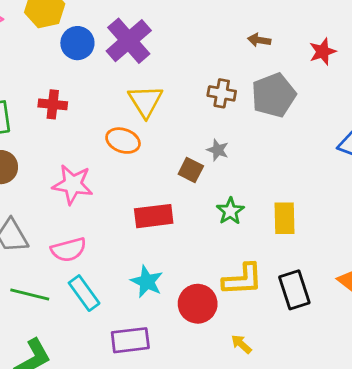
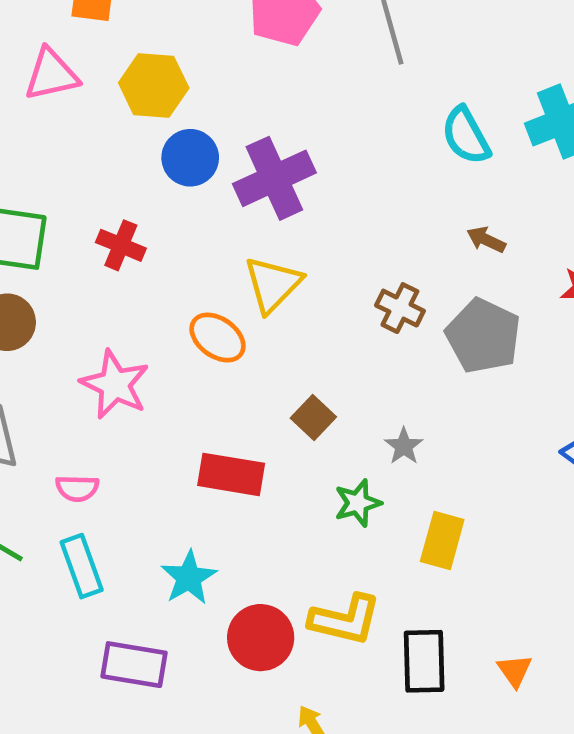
gray pentagon: (274, 95) -> (483, 336), turned 30
gray star: (218, 150) -> (404, 446), moved
pink semicircle: (69, 250) -> (77, 488), size x0.7

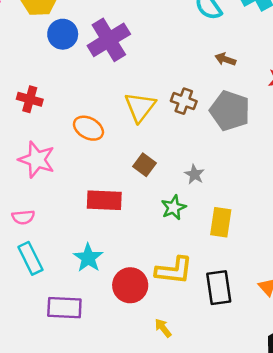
red cross: (121, 245) -> (30, 99), moved
yellow triangle: (273, 284) -> (140, 107), moved

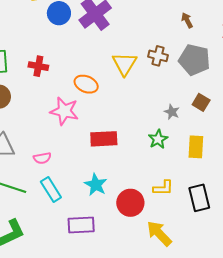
brown arrow: (225, 59) -> (187, 20), turned 49
pink star: (37, 160) -> (64, 111), moved
brown square: (144, 165) -> (201, 102), moved
yellow L-shape: (174, 270) -> (163, 188), size x0.7
yellow arrow: (163, 328) -> (159, 233), size x1.8

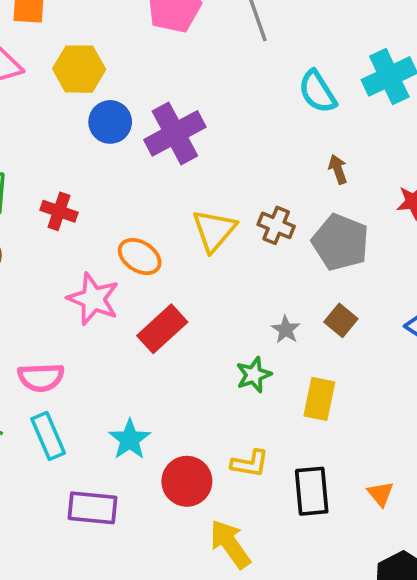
red rectangle: (104, 139) -> (162, 329), moved, turned -48
pink semicircle: (42, 158) -> (41, 377), size x1.4

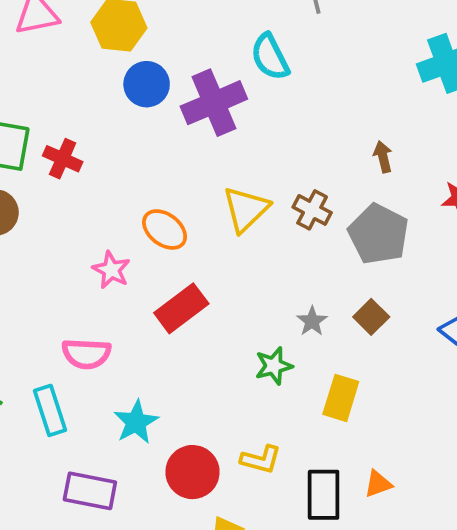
cyan semicircle: (317, 92) -> (270, 57), moved
red cross: (59, 211) -> (63, 159), moved
pink star: (93, 299) -> (111, 270), size x0.7
pink semicircle: (41, 377) -> (86, 354), moved
orange triangle: (381, 494) -> (378, 484), moved, turned 44

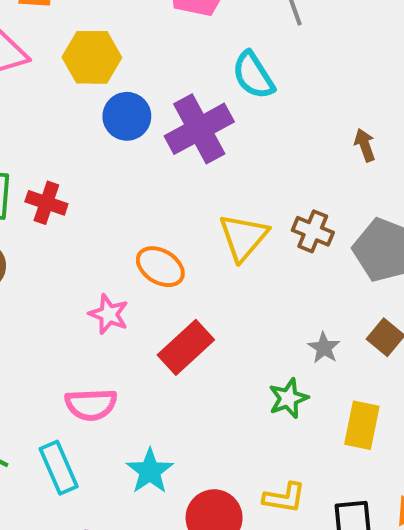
brown arrow: (383, 157) -> (365, 145), moved

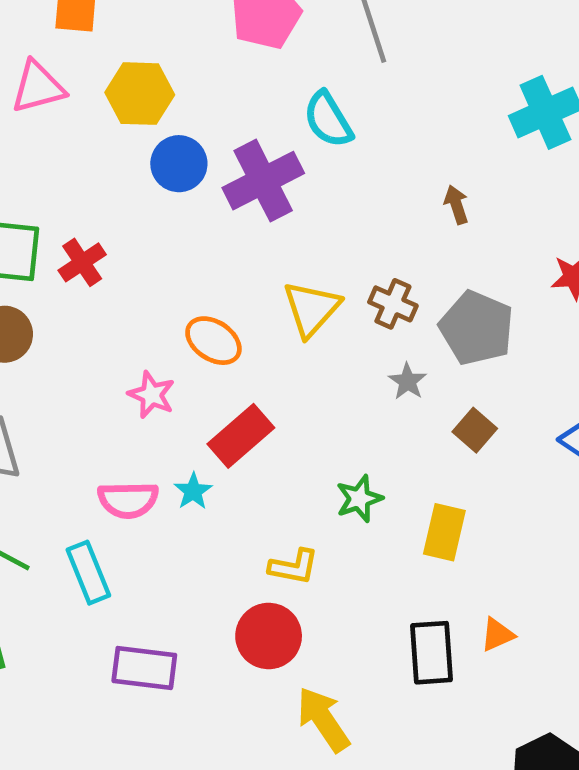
red cross: (46, 203) -> (82, 262), turned 36
gray star: (324, 348) -> (408, 381), moved
cyan star: (150, 471) -> (193, 491), moved, size x0.7
yellow L-shape: (284, 498) -> (294, 567), moved

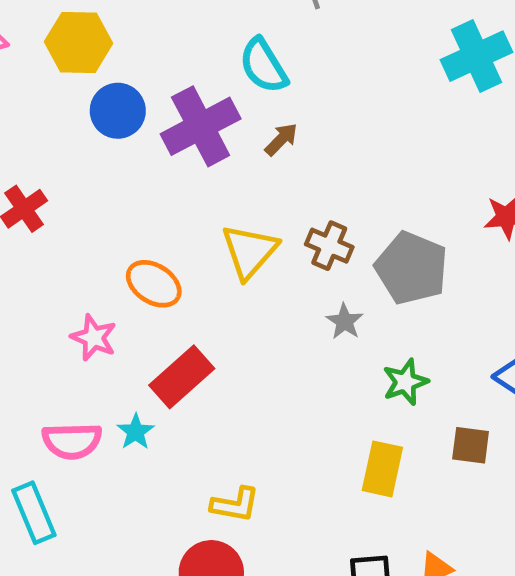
brown arrow: (456, 205) -> (281, 139), moved, turned 63
brown square: (475, 430) -> (471, 445), moved, turned -33
green star: (359, 499) -> (405, 382), moved

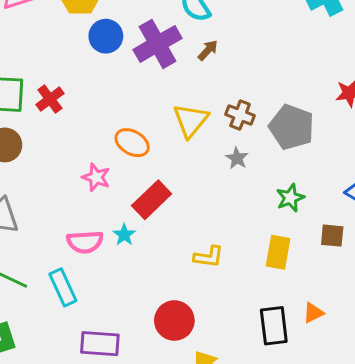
gray star: (345, 321) -> (237, 158), moved
yellow L-shape: (235, 505) -> (209, 257), moved

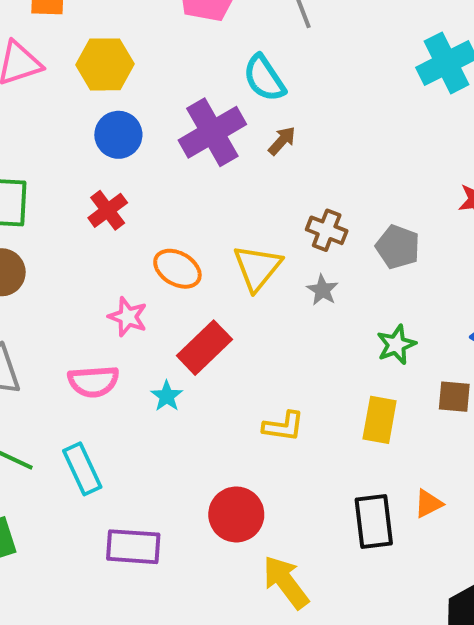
blue circle: (106, 36) -> (118, 135), moved
red cross: (50, 99) -> (108, 210), moved
yellow triangle: (191, 120) -> (257, 268), moved
gray pentagon: (292, 127) -> (398, 247), size x0.7
pink semicircle: (85, 242) -> (93, 381), moved

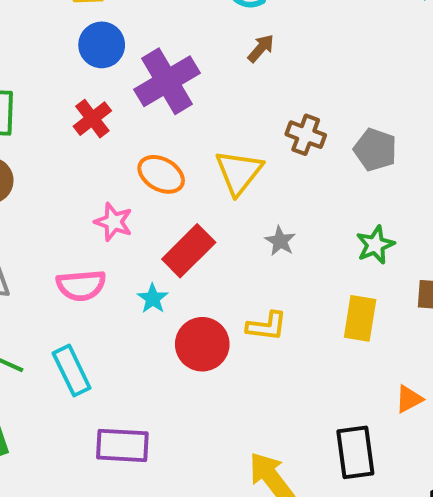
purple cross: (212, 132) -> (167, 81), moved
gray star: (322, 290) -> (280, 241), moved
red circle: (236, 514) -> (202, 344), moved
black rectangle: (374, 522) -> (355, 452), moved

